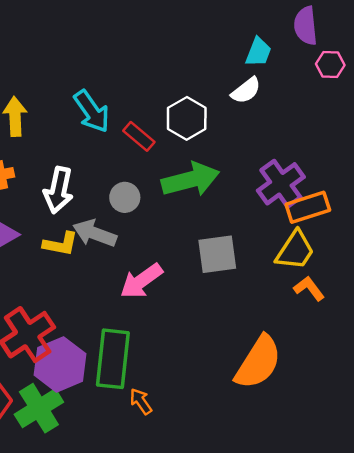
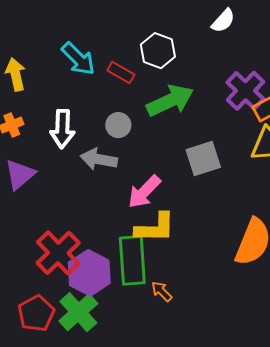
white semicircle: (246, 91) -> (223, 21), moved
yellow L-shape: (61, 244) -> (155, 228), moved, size x1.4

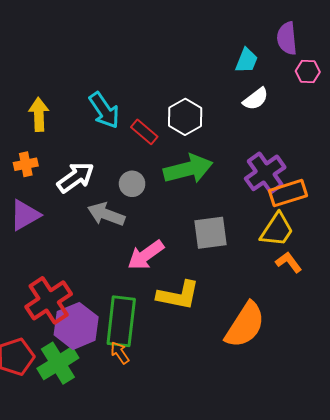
white arrow: (62, 129) -> (76, 177), turned -138
yellow L-shape: (155, 228) -> (178, 295), moved
orange arrow: (162, 291) -> (120, 353), moved

